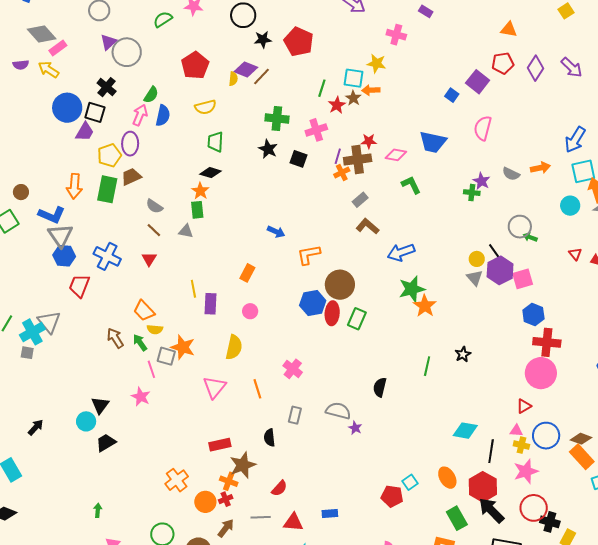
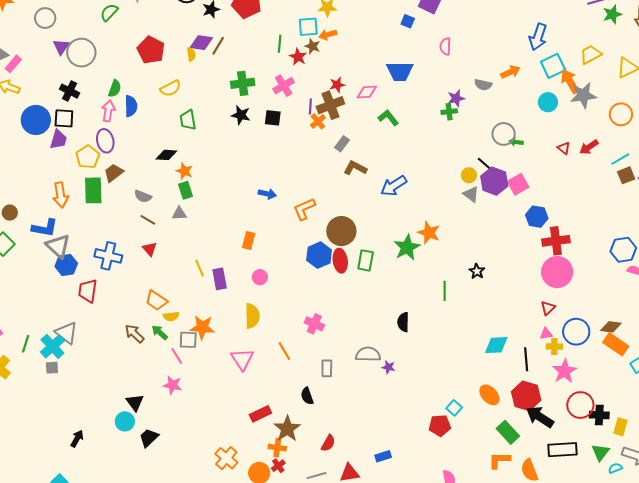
pink semicircle: (483, 128) -> (445, 46), size x0.7
black diamond: (211, 173) -> (166, 155), moved
purple star: (481, 181) -> (456, 98), turned -30
green star: (412, 289) -> (407, 247), moved

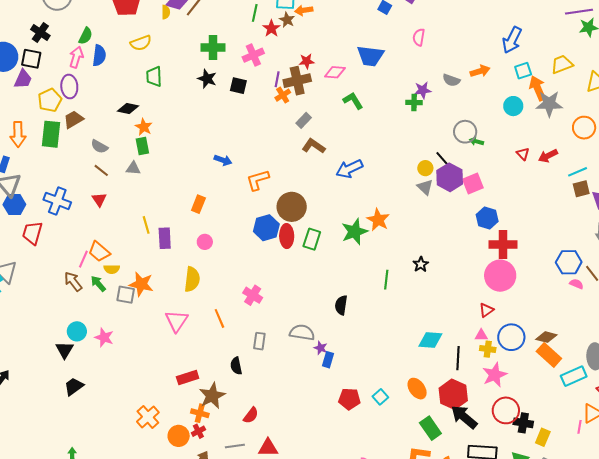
cyan square: (553, 66) -> (523, 71), size x0.7
pink line: (177, 356) -> (83, 259), moved, turned 48
cyan circle: (125, 421) -> (77, 331), moved
red pentagon: (440, 425) -> (349, 399), moved
blue rectangle: (383, 456) -> (328, 360), moved, turned -63

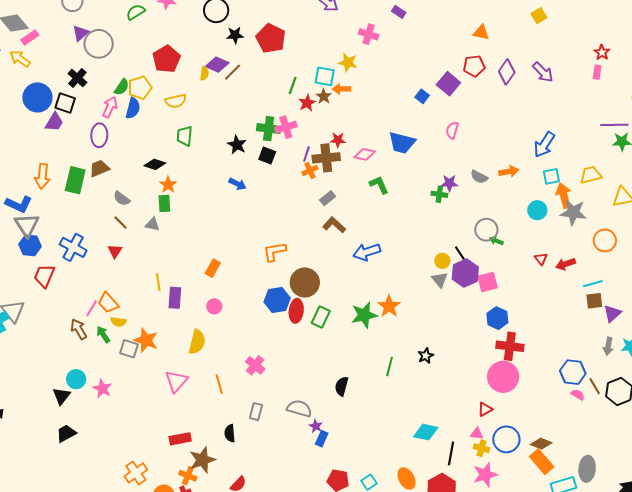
green cross: (213, 47) -> (269, 129), moved
yellow pentagon: (50, 100) -> (140, 88), moved
blue arrow: (223, 160) -> (237, 184), moved

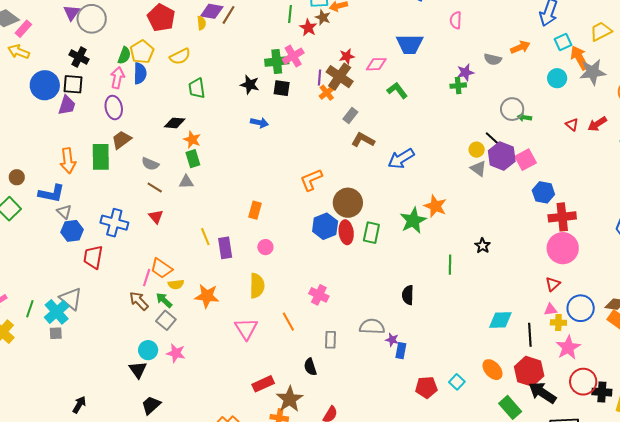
brown cross: (326, 158) -> (340, 77), turned -36
gray triangle: (27, 225) -> (64, 212), size x0.6
gray square: (129, 349) -> (166, 320), moved, turned 36

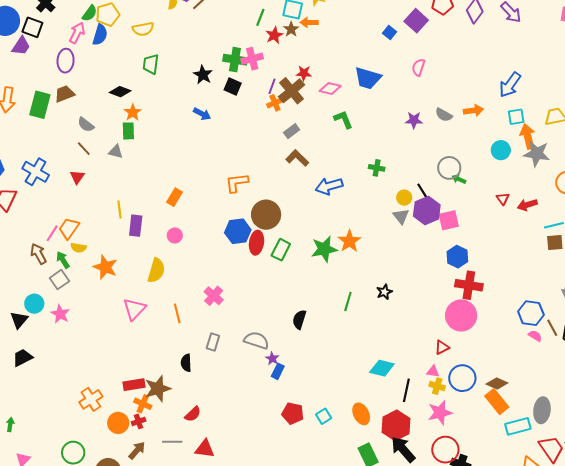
green cross: (458, 86) -> (377, 168), moved
orange trapezoid: (161, 268) -> (69, 228), turned 75
red rectangle: (263, 384) -> (134, 385), moved

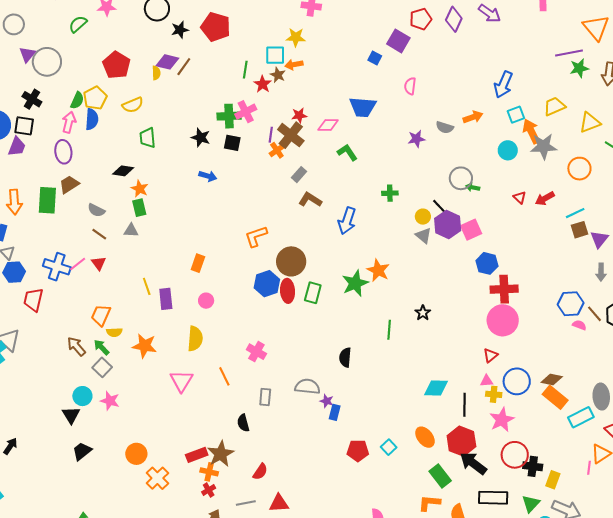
blue arrow: (329, 186) -> (347, 221), turned -44
pink line: (52, 233) -> (78, 264), moved, turned 30
orange circle: (118, 423) -> (136, 454), moved

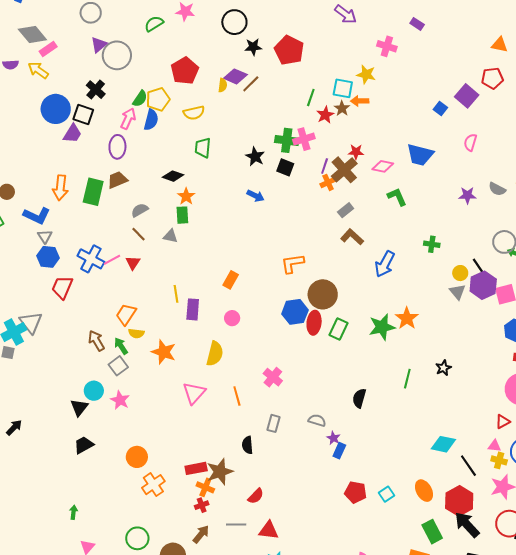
gray semicircle: (96, 210) -> (140, 210), turned 114
gray semicircle: (307, 387) -> (317, 420), size x0.7
black line: (464, 405) -> (468, 466), turned -45

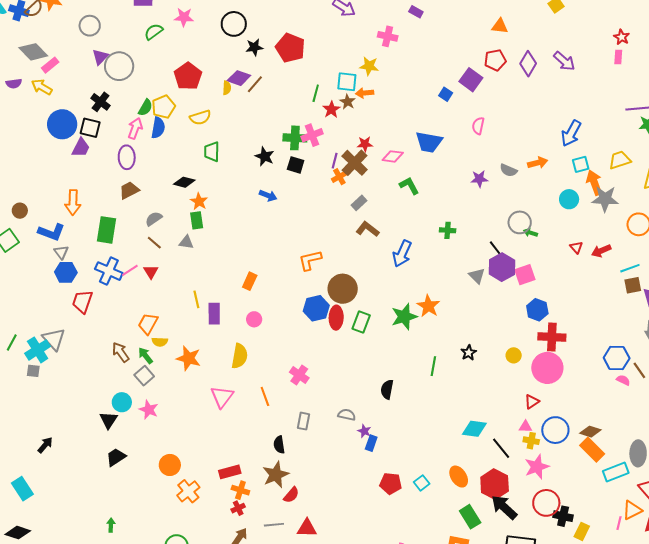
green rectangle: (93, 192) -> (107, 230), moved
yellow circle: (460, 273) -> (514, 355), moved
brown star: (220, 472) -> (276, 475), moved

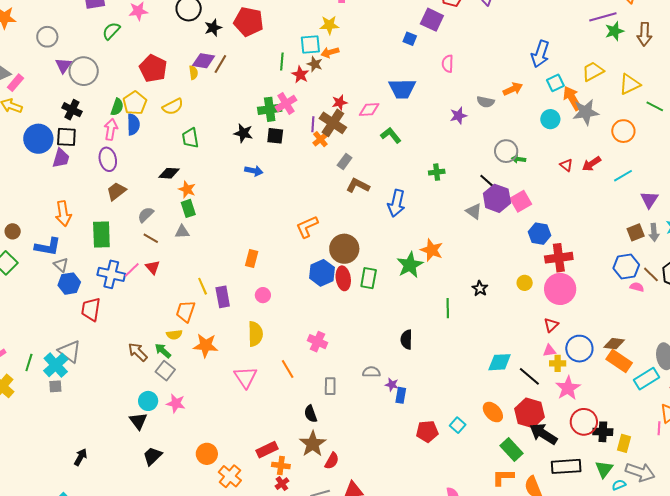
brown square: (633, 285) -> (636, 232), moved
orange trapezoid: (148, 324) -> (186, 311), moved

